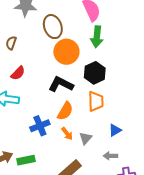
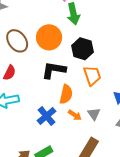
brown ellipse: (53, 27) -> (17, 41), moved

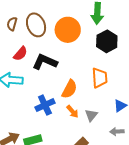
black hexagon: (82, 49) -> (107, 41), moved
black L-shape: (54, 70) -> (45, 62), moved

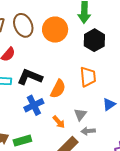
black L-shape: (45, 62) -> (30, 77), moved
orange arrow: (72, 112) -> (59, 122), moved
gray arrow: (117, 132) -> (88, 131), moved

